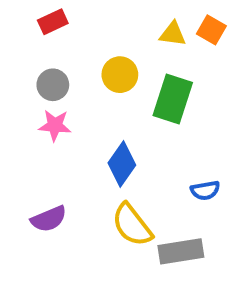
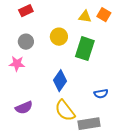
pink star: (55, 125) -> (17, 64), moved

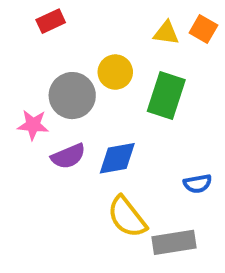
gray circle: (26, 42) -> (72, 96), moved, size x1.5
blue diamond: (60, 81) -> (117, 158), turned 45
purple semicircle: (24, 108) -> (68, 156), moved

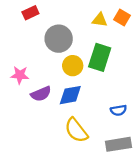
yellow circle: (115, 72) -> (73, 66), moved
gray circle: (72, 96) -> (59, 39), moved
gray rectangle: (174, 242) -> (118, 144), moved

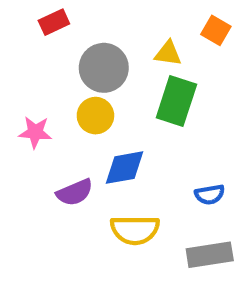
yellow triangle: (100, 20) -> (168, 53), moved
yellow circle: (73, 66) -> (95, 116), moved
purple semicircle: (41, 94) -> (75, 192), moved
yellow semicircle: (76, 130) -> (135, 230), turned -52

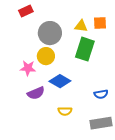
orange square: (216, 30) -> (100, 23), moved, turned -32
pink star: (35, 132) -> (28, 68), moved
blue diamond: (125, 168) -> (60, 81), turned 40
yellow semicircle: (135, 230) -> (65, 111), size x0.6

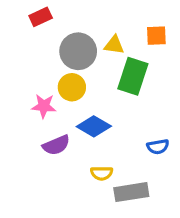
yellow triangle: (81, 26) -> (114, 45), moved
gray rectangle: (101, 123) -> (131, 192), moved

